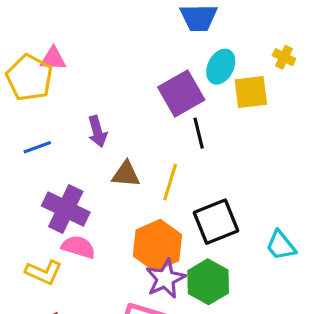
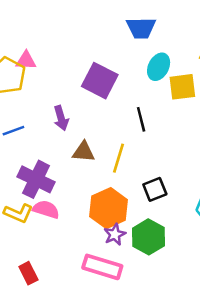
purple square: (181, 94) -> (100, 81), moved, turned -33
black square: (216, 222) -> (155, 189), size x0.7
yellow L-shape: (44, 272) -> (18, 213), moved
purple star: (165, 279) -> (115, 234), size x0.7

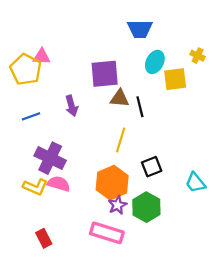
purple square: (100, 81) -> (105, 74), turned -32
brown triangle: (84, 152) -> (120, 98), moved

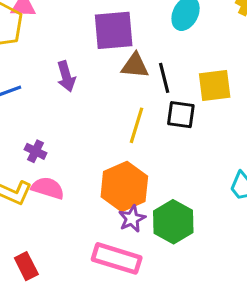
yellow square: (175, 79) -> (215, 85), moved
purple cross: (50, 158) -> (36, 151), size x0.5
black square: (152, 167) -> (181, 115), moved, turned 30

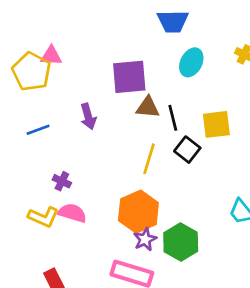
black square: (181, 115) -> (187, 150), turned 30

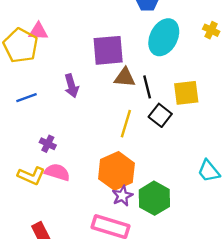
cyan ellipse: (191, 62) -> (164, 37), size x1.4

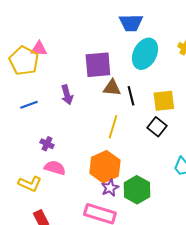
black square: (160, 115) -> (157, 127), moved
yellow L-shape: (31, 176) -> (30, 184), moved

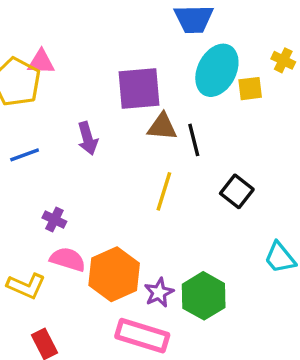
yellow square: (164, 101) -> (250, 89), moved, size x0.7
orange hexagon: (105, 167) -> (114, 274), moved

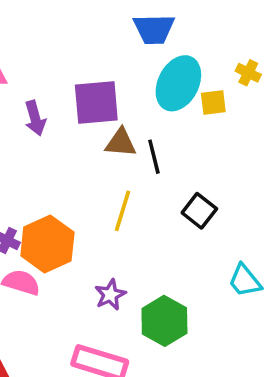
purple arrow: (88, 138) -> (35, 118), moved
orange hexagon: (114, 274) -> (47, 244), moved
purple star: (159, 293) -> (110, 295), moved

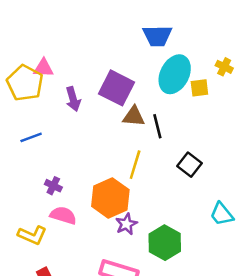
purple square: (96, 103) -> (116, 88), turned 32
orange hexagon: (47, 244) -> (110, 198), moved

